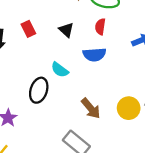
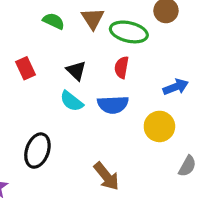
cyan semicircle: (60, 70) -> (72, 101), moved
yellow circle: (129, 108) -> (159, 126), moved

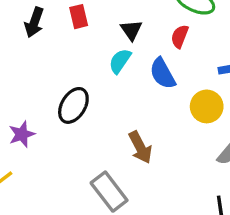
cyan semicircle: (72, 101) -> (120, 61), turned 75
blue semicircle: (113, 105) -> (163, 74), turned 52

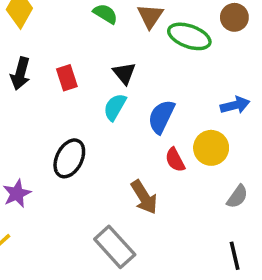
red rectangle: (79, 17) -> (67, 78), moved
red semicircle: (180, 36) -> (175, 160), moved, turned -45
blue semicircle: (163, 74) -> (161, 117), turned 60

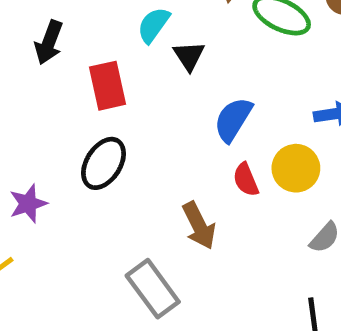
red rectangle: (67, 78) -> (107, 86), moved, size x1.4
cyan semicircle: (115, 107) -> (153, 25), moved

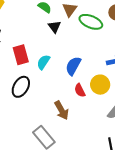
cyan semicircle: (153, 25) -> (43, 62), moved
black triangle: (189, 56) -> (54, 27), moved

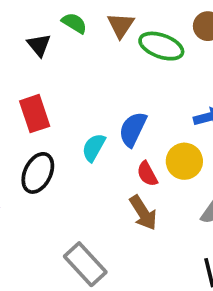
black triangle: (54, 27) -> (39, 45), moved
cyan semicircle: (43, 62) -> (94, 147), moved
brown arrow: (62, 110) -> (143, 213), moved

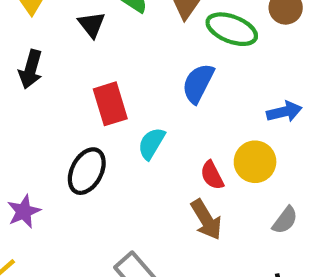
red rectangle: (35, 114) -> (110, 104), moved
blue semicircle: (133, 129) -> (198, 83), moved

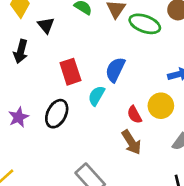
black triangle: (92, 25) -> (46, 25), moved
blue semicircle: (198, 83) -> (115, 70), moved
purple star: (24, 211) -> (18, 117), moved

